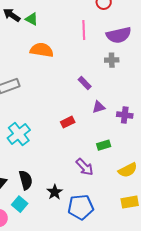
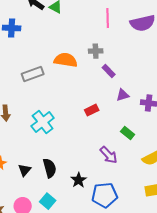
orange semicircle: (42, 50) -> (66, 60), moved
gray cross: (112, 60) -> (96, 51), moved
green rectangle: (104, 145) -> (128, 133), turned 56
cyan square: (20, 204) -> (48, 201), moved

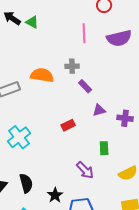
green rectangle: (128, 133) -> (104, 148), turned 48

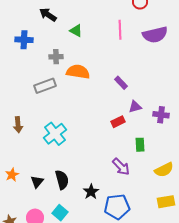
green triangle: (32, 22) -> (76, 31), moved
gray cross: (72, 66) -> (56, 57), moved
red rectangle: (68, 125) -> (118, 122), moved

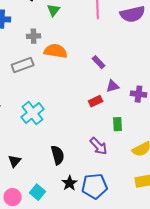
green triangle: (76, 31) -> (54, 10), turned 40
black semicircle: (62, 180) -> (58, 155), moved
black star: (91, 192) -> (70, 183), moved

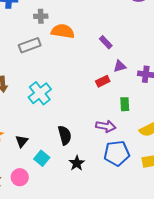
purple arrow: (99, 146) -> (106, 126), turned -36
blue pentagon: (95, 186) -> (117, 153), moved
cyan square: (38, 192) -> (42, 158), moved

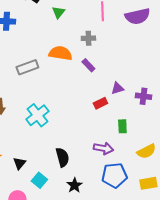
gray cross: (41, 16) -> (88, 38), moved
purple rectangle: (106, 42) -> (88, 65), moved

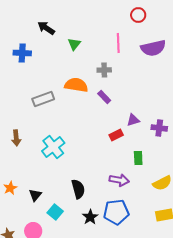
blue pentagon: (114, 175) -> (116, 212), moved

